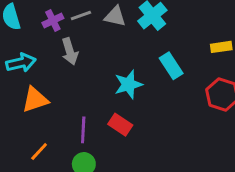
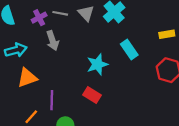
gray line: (81, 15) -> (60, 13), turned 32
gray triangle: (115, 16) -> (86, 13), turned 36
purple line: (83, 130) -> (52, 100), moved

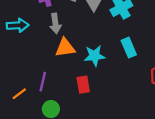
orange triangle: (27, 78) -> (65, 48), moved
red rectangle: (92, 95) -> (83, 85), turned 36

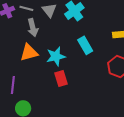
gray arrow: (55, 23) -> (33, 28), moved
red rectangle: (83, 85) -> (61, 79), moved

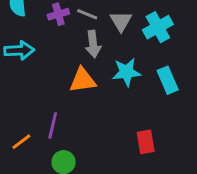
cyan star: (56, 56) -> (126, 72), moved
red rectangle: (61, 79) -> (146, 142), moved

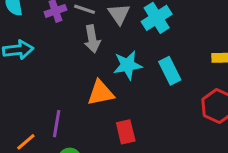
orange triangle: (83, 80) -> (101, 93), moved
red rectangle: (146, 142) -> (126, 132), moved

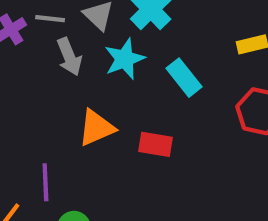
cyan star: (128, 65) -> (125, 59), moved
red rectangle: (126, 132) -> (156, 144), moved, turned -55

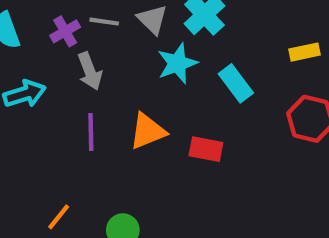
gray arrow: (69, 57) -> (90, 71), moved
purple line: (45, 182) -> (91, 132), moved

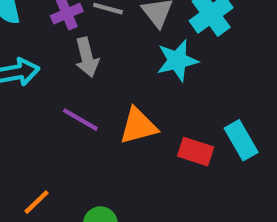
cyan rectangle: (236, 83) -> (241, 140), moved
purple line: (91, 132) -> (80, 120), turned -66

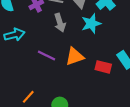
gray arrow: (87, 57) -> (60, 23), moved

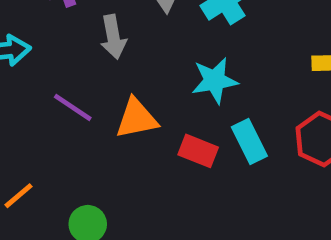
cyan star: (91, 24) -> (215, 81), moved

